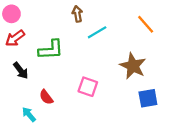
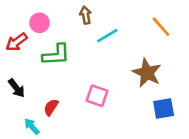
pink circle: (11, 14) -> (40, 23), moved
black arrow: (21, 71) -> (16, 88), moved
red semicircle: (46, 97) -> (51, 107), turned 70

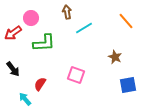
brown star: (147, 73) -> (115, 57), size x0.6

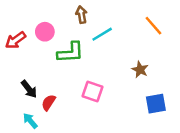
pink circle: (31, 18) -> (45, 32), moved
green L-shape: (44, 43) -> (70, 52), moved
black arrow: (13, 69) -> (29, 89), moved

